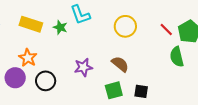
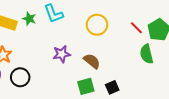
green star: (60, 27) -> (29, 19), moved
purple star: (83, 67) -> (62, 54), moved
black square: (141, 91) -> (112, 87), turned -32

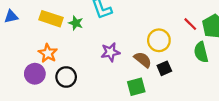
green star: (29, 19) -> (76, 23), moved
yellow circle: (97, 25) -> (159, 40), moved
black square: (112, 87) -> (164, 68), moved

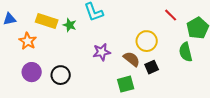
red line: (190, 24) -> (171, 15), moved
orange star: (48, 53) -> (28, 41), moved

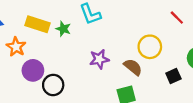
black square: (152, 67) -> (173, 76), moved
purple circle: (32, 72) -> (33, 70), moved

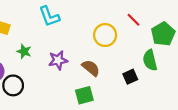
green star: (63, 29) -> (24, 51), moved
yellow circle: (150, 47) -> (105, 35), moved

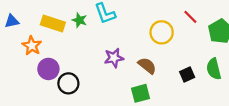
green star: (24, 51) -> (79, 20), moved
green semicircle: (150, 60) -> (214, 69), moved

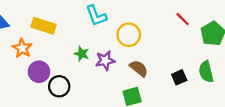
green star: (79, 20) -> (82, 54), moved
yellow circle: (162, 32) -> (129, 35), moved

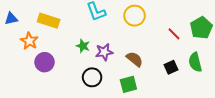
red line: (183, 19) -> (174, 34), moved
yellow circle: (129, 35) -> (135, 16), moved
black circle: (59, 86) -> (92, 77), moved

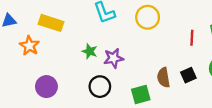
red line: (174, 34) -> (192, 38), turned 48
brown semicircle: (135, 59) -> (163, 77), moved, turned -138
purple circle: (45, 62) -> (46, 87), moved

